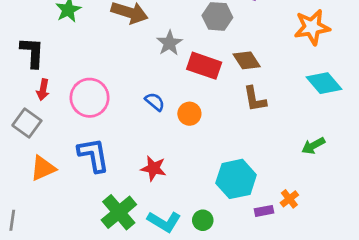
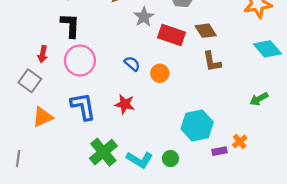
black L-shape: (32, 52) -> (70, 25), moved
red star: (153, 168) -> (125, 104), moved

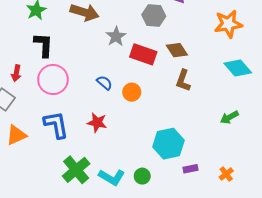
brown L-shape: (212, 62) -> (183, 81), turned 30
orange cross: (240, 141) -> (226, 174), moved

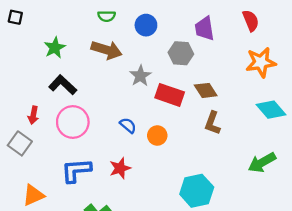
black L-shape: (44, 45) -> (63, 85), turned -50
green arrow: (229, 117) -> (262, 163), size x1.4
red star: (97, 123) -> (120, 168), turned -30
blue L-shape: (56, 125) -> (76, 170), turned -84
orange triangle: (16, 135) -> (33, 195), moved

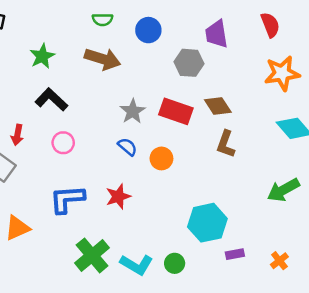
gray star: (140, 76) -> (133, 111), moved
pink circle: (73, 122) -> (63, 143), size x0.6

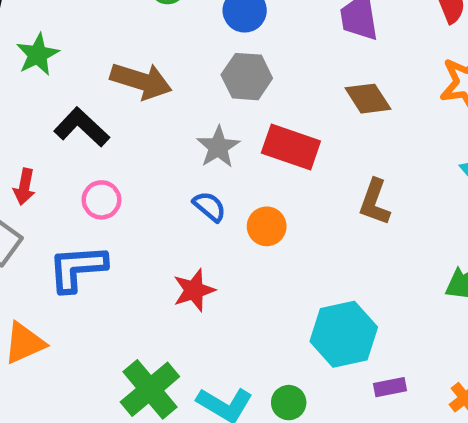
green star: (42, 56) -> (38, 55), moved
brown arrow: (103, 59) -> (141, 81), moved
gray hexagon: (189, 63) -> (247, 77), moved
brown diamond: (218, 106) -> (368, 99), moved
blue L-shape: (67, 199) -> (77, 268), moved

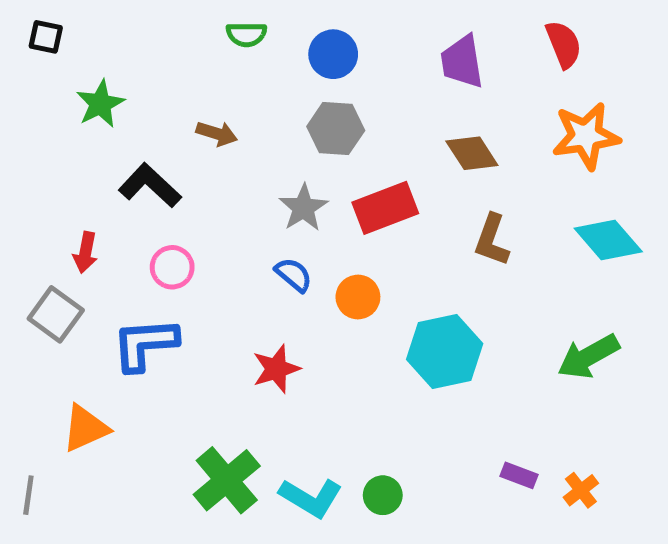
brown arrow: (141, 81) -> (217, 133), size x0.6
red rectangle: (291, 147) -> (385, 208), turned -40
brown L-shape: (375, 202) -> (492, 240), moved
cyan hexagon: (344, 334) -> (445, 352), moved
purple rectangle: (390, 387) -> (519, 475), moved, turned 32

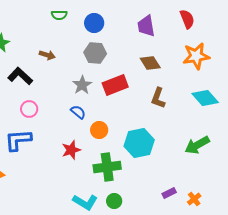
orange circle: (358, 297) -> (99, 130), moved
purple rectangle: (519, 475) -> (169, 193), turned -48
green cross: (227, 480) -> (107, 167), moved, turned 32

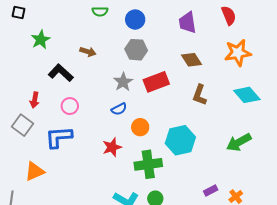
blue semicircle: (78, 112) -> (119, 109), turned 112

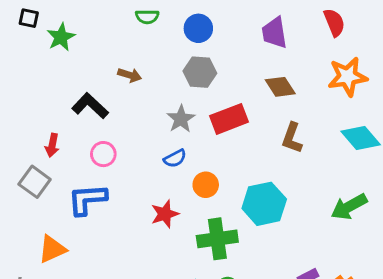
green star: (41, 40) -> (61, 37), moved

